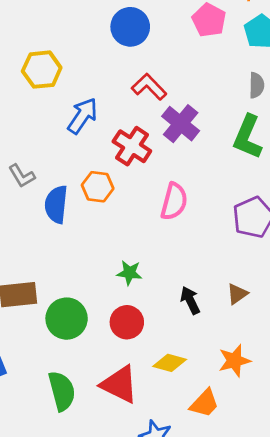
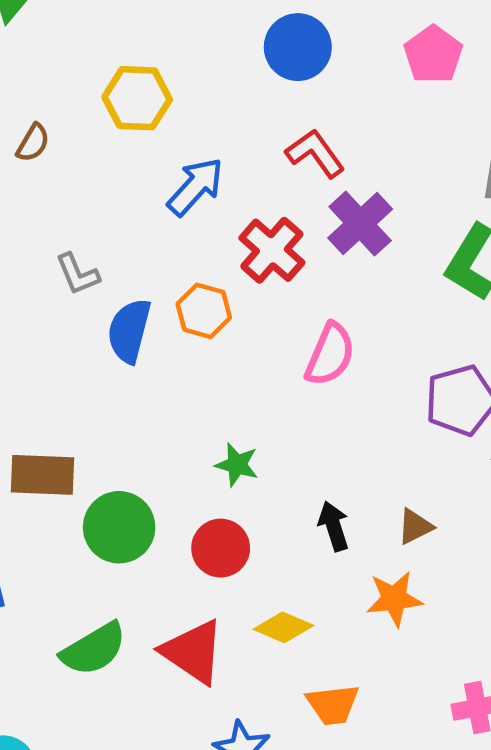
orange star: (234, 361) -> (394, 599), moved
green semicircle: (62, 391) -> (94, 649), turned 66
orange trapezoid: (204, 403) -> (333, 705), turned 32

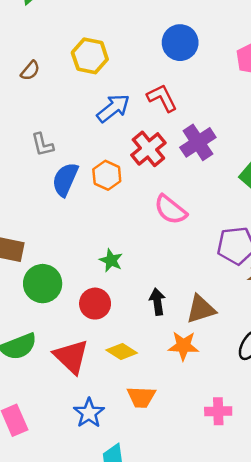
red L-shape: (315, 153) -> (162, 98), moved
pink semicircle: (330, 354) -> (170, 210), turned 96
brown triangle: (415, 527) -> (201, 309), size x1.5

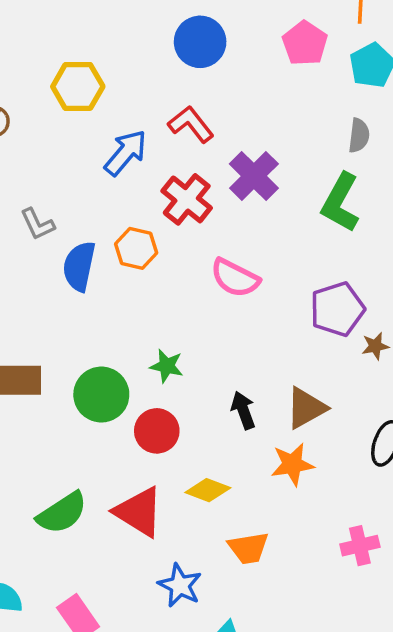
green circle: (43, 284) -> (101, 395), moved

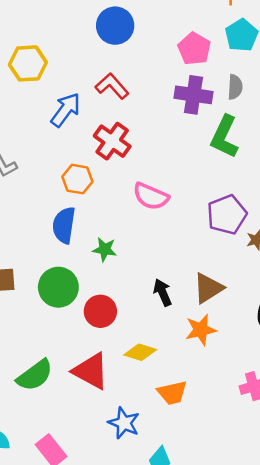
pink pentagon: (305, 43) -> (194, 49), moved
purple cross: (254, 176) -> (194, 95), moved, turned -33
blue semicircle: (79, 266) -> (64, 225), moved
green star: (167, 366) -> (105, 249), moved

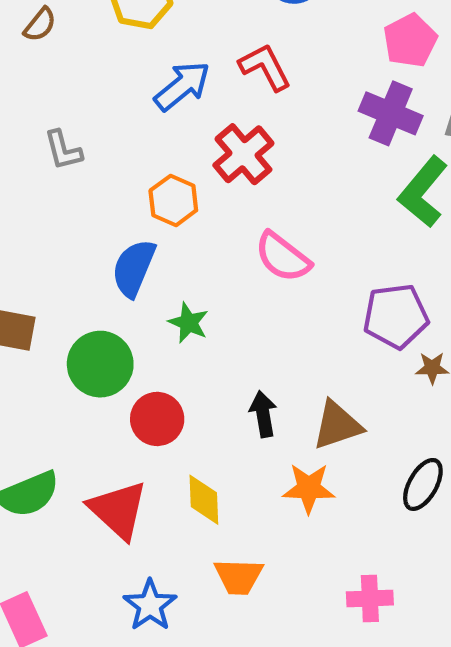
yellow diamond: (140, 352) -> (204, 500), turned 56

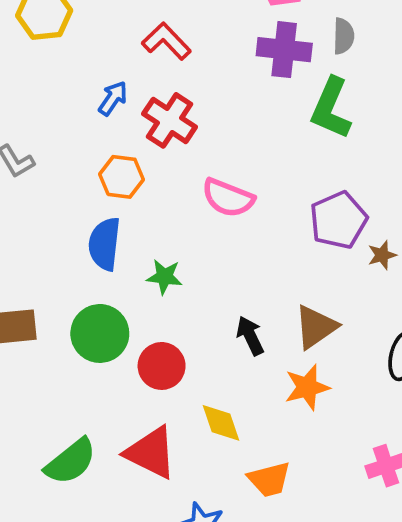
blue arrow: (182, 86) -> (113, 98), moved, size x0.7

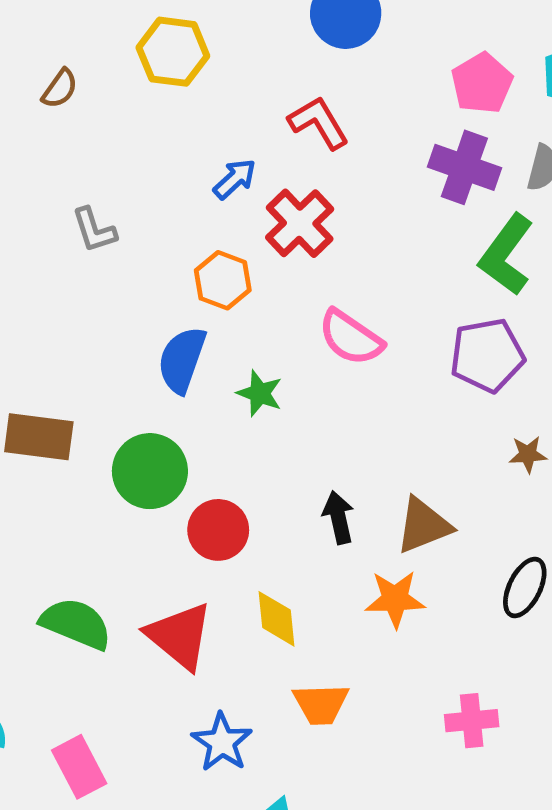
purple pentagon: (338, 220) -> (487, 355), moved
green star: (164, 277) -> (260, 393), moved
green semicircle: (71, 461) -> (76, 624), turned -132

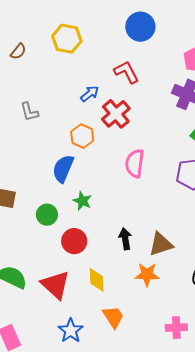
pink semicircle: (351, 338) -> (135, 163), turned 60
green star: (260, 393) -> (82, 201), moved
green circle: (150, 471) -> (47, 215), size x0.7
orange trapezoid: (321, 704) -> (113, 317), turned -125

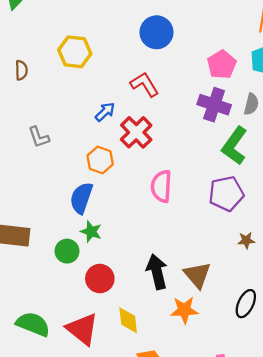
brown semicircle: (18, 51) -> (21, 70), turned -36
green star: (82, 201) -> (91, 232), moved
black arrow: (125, 239) -> (157, 272), size x1.4
brown triangle: (161, 244) -> (197, 275), turned -48

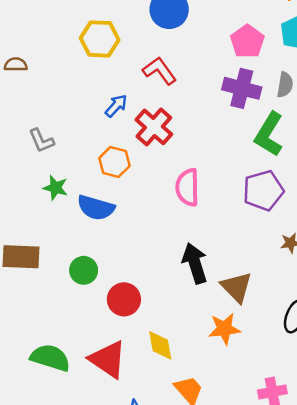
yellow hexagon: (75, 52) -> (100, 39), moved
brown semicircle: (21, 70) -> (16, 65), turned -84
blue semicircle: (81, 198) -> (96, 208), turned -88
green star: (91, 232) -> (55, 188), moved
black arrow: (157, 272) -> (195, 263), moved

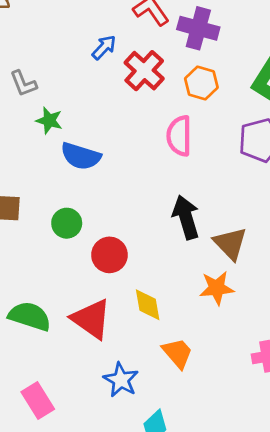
purple cross: (242, 88) -> (198, 28), moved
orange hexagon: (114, 162) -> (201, 83), moved
green star: (55, 188) -> (49, 120), moved

